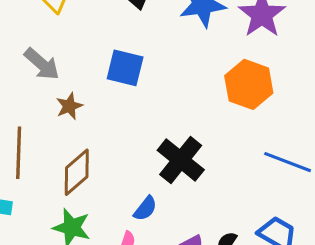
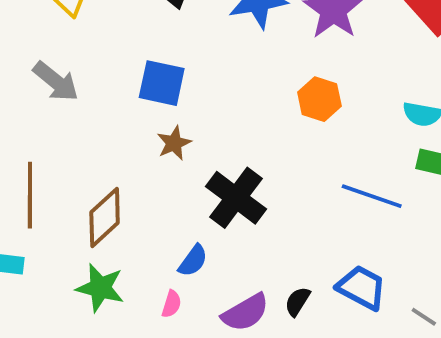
orange hexagon: (249, 84) -> (319, 99), size x0.7
brown star: (69, 106) -> (174, 143), moved

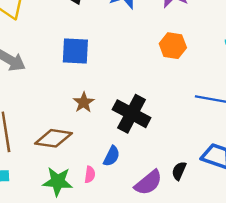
brown star: (174, 143) -> (84, 102), moved
brown diamond: (105, 217) -> (53, 138), turned 60
pink semicircle: (171, 304) -> (90, 175), moved

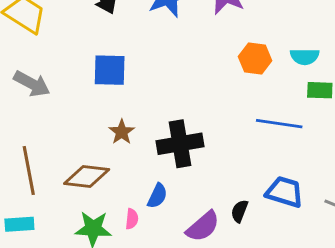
orange hexagon: (173, 46) -> (255, 59), moved
black cross: (132, 114) -> (180, 144), turned -36

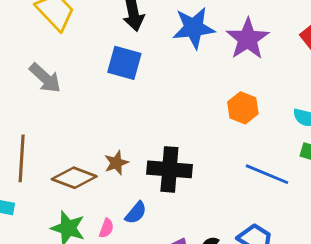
orange hexagon: (255, 59) -> (243, 108), moved
blue square: (110, 70) -> (124, 63), moved
brown star: (122, 132) -> (116, 163), moved

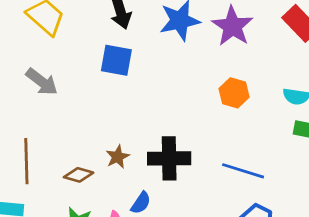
blue line: (267, 174) -> (243, 171), moved
brown diamond: (74, 178) -> (79, 175), size x0.7

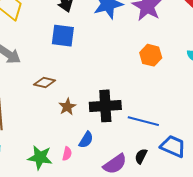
blue line: (243, 171) -> (143, 121), moved
brown diamond: (79, 175) -> (45, 82), moved

